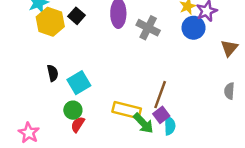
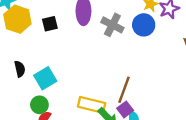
black square: (77, 16) -> (50, 24), moved, turned 35
blue circle: (194, 28) -> (144, 25), moved

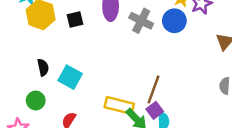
cyan square: (45, 78) -> (70, 77), turned -30
green circle: (39, 105) -> (36, 101), moved

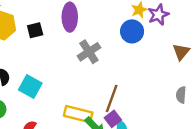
gray cross: (141, 21) -> (89, 52), moved, turned 30

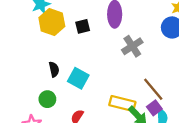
brown line: (112, 98) -> (153, 89), turned -60

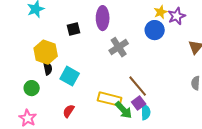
yellow hexagon: (52, 22) -> (46, 52), moved
green circle: (47, 99) -> (32, 88), moved

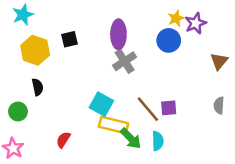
purple ellipse: (103, 18) -> (118, 34), moved
yellow hexagon: (46, 52) -> (35, 50), moved
cyan square: (70, 76) -> (101, 104), moved
purple square: (139, 103) -> (169, 108), moved, turned 32

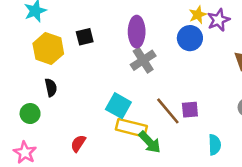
cyan semicircle: (158, 141) -> (215, 145), moved

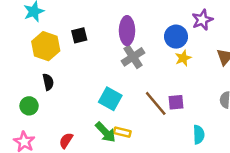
yellow star: (198, 15) -> (183, 58), moved
yellow rectangle: (131, 128) -> (122, 132), moved, size x0.6
green arrow: (150, 142) -> (105, 132), moved
red semicircle: (78, 143) -> (66, 141), moved

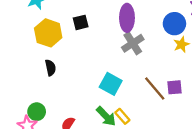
green circle: (29, 106) -> (37, 112), moved
yellow rectangle: (122, 132) -> (122, 116), turned 35

